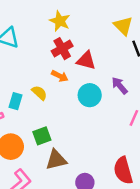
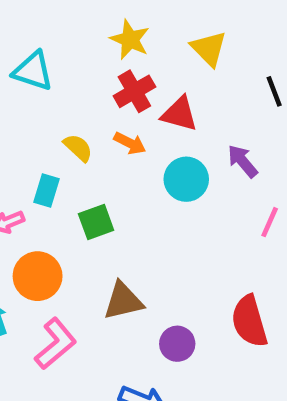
yellow triangle: (123, 26) -> (209, 49), moved
yellow semicircle: (39, 93) -> (78, 148), moved
green square: (42, 136) -> (96, 222), moved

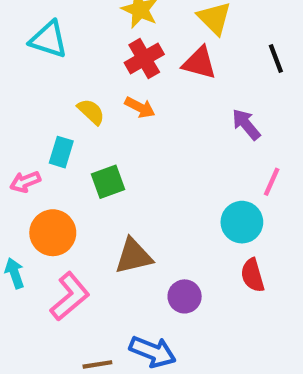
red triangle: (179, 114) -> (199, 63), moved
cyan circle: (186, 179) -> (242, 222), moved
red semicircle: (249, 321) -> (253, 275), size x0.7

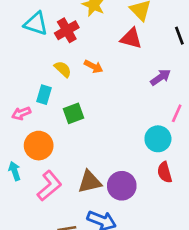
red cross: (144, 59) -> (67, 30), moved
purple arrow: (246, 124) -> (161, 77), turned 95
brown triangle: (134, 256) -> (90, 182), moved
purple circle: (185, 296) -> (122, 186), size x1.4

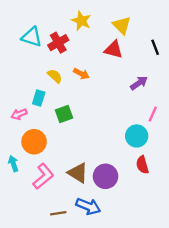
brown triangle: (90, 182) -> (78, 173), turned 45

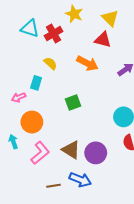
orange arrow: (81, 74) -> (87, 63), moved, size x1.5
green square: (64, 114) -> (73, 102), moved

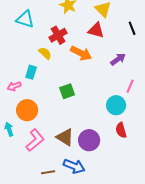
red cross: (54, 34) -> (58, 35), moved

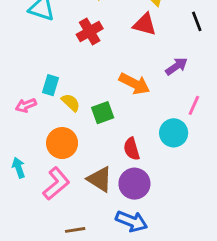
yellow semicircle: (45, 53) -> (71, 102), moved
orange arrow: (81, 53) -> (134, 84), moved
orange circle: (27, 110) -> (62, 143), moved
red semicircle: (121, 130) -> (132, 149), moved
blue arrow: (74, 166) -> (132, 221), moved

